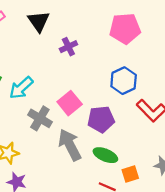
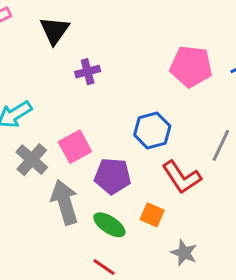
pink pentagon: (125, 29) -> (191, 66), moved
orange square: (130, 174) -> (152, 215), moved, turned 30

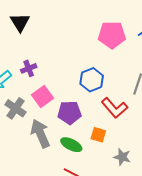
purple cross: (88, 72) -> (29, 68), moved

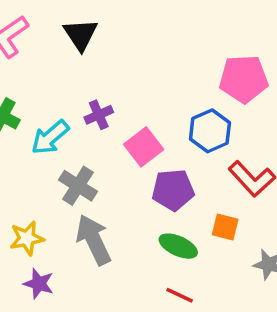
pink pentagon: (112, 35) -> (244, 79), moved
pink square: (43, 97) -> (144, 147), moved
gray arrow: (40, 133) -> (94, 240), moved

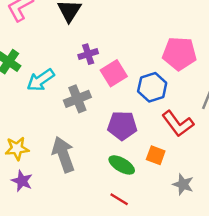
purple cross: (99, 115) -> (88, 54), moved
pink square: (144, 147) -> (114, 73), moved
gray cross: (78, 186) -> (77, 99), moved, turned 30

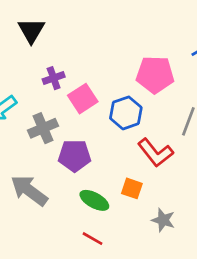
purple pentagon: (122, 126) -> (75, 156), moved
gray arrow: (63, 154) -> (29, 190), turned -32

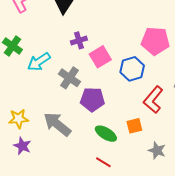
gray cross: (43, 128) -> (70, 78), turned -35
red L-shape: (155, 153) -> (153, 100), turned 76
orange square: (132, 188) -> (134, 126), turned -35

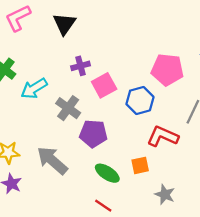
red L-shape: (153, 100) -> (163, 136), turned 72

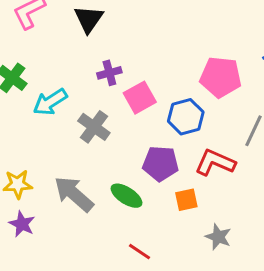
purple pentagon: (93, 134) -> (161, 163), moved
green ellipse: (107, 173) -> (127, 196), moved

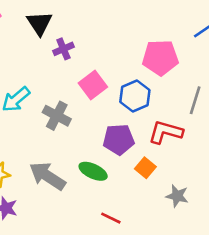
purple cross: (109, 73) -> (63, 49), moved
orange square: (186, 200) -> (145, 168), turned -30

